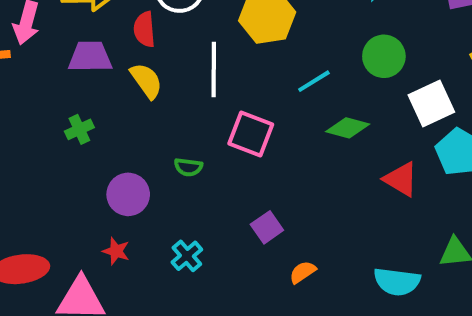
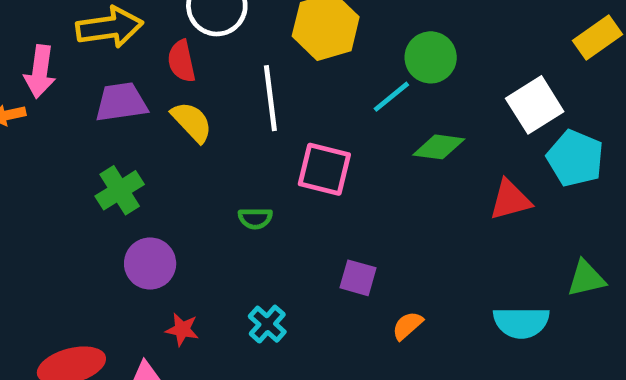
green circle: (384, 56) -> (431, 57), moved
green cross: (79, 129) -> (120, 190), size x1.4
red triangle: (401, 179) -> (510, 200), turned -39
purple circle: (128, 194) -> (150, 264), moved
purple square: (267, 227) -> (358, 278), turned -32

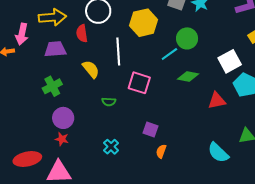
yellow semicircle: (192, 122) -> (91, 69), moved
cyan semicircle: (521, 322) -> (218, 153), turned 40
orange semicircle: (408, 326) -> (161, 151), moved, turned -32
red star: (182, 329) -> (62, 139), moved

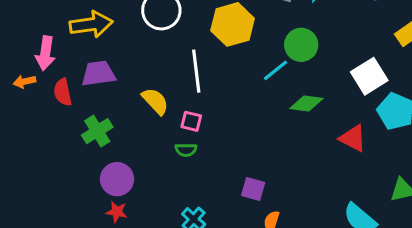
red semicircle: (82, 33) -> (63, 92), moved
pink square: (139, 83) -> (191, 121), moved, size x0.6
red triangle: (217, 101) -> (353, 138), turned 42

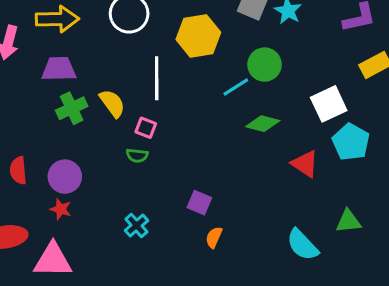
red semicircle: (63, 92) -> (18, 170), moved
green cross: (97, 131) -> (72, 108), moved

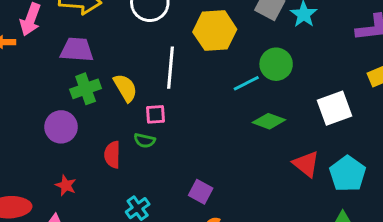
pink square: (146, 128) -> (155, 114), turned -30
cyan pentagon: (351, 142) -> (348, 174), moved
red semicircle: (18, 170) -> (112, 155), moved
purple circle: (65, 177) -> (61, 127), moved

